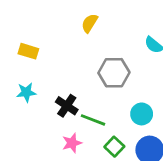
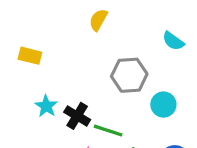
cyan star: (26, 92) -> (46, 106), moved, turned -30
cyan circle: (142, 114) -> (163, 105), moved

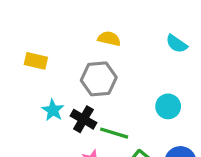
yellow semicircle: (98, 20) -> (109, 39), moved, turned 75
gray hexagon: (129, 75) -> (99, 79), moved

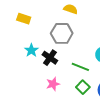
green line: (114, 133) -> (80, 67), moved

